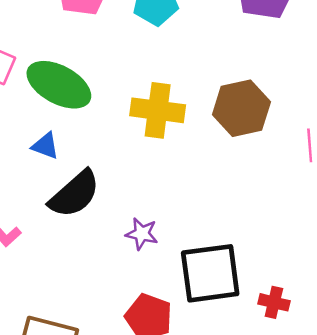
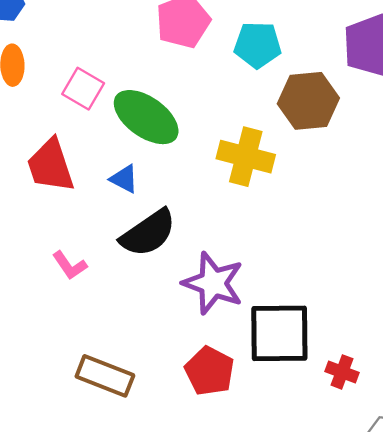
brown hexagon: (241, 108) -> (308, 101), moved
purple star: (142, 234) -> (213, 283), size x1.8

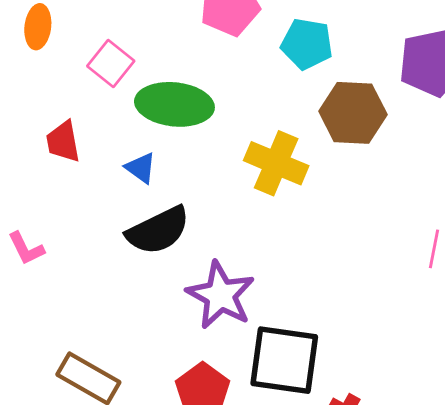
green ellipse: (146, 117) -> (174, 104), turned -38
red trapezoid: (51, 166) -> (63, 142), size x0.7
pink L-shape: (70, 265) -> (26, 248), moved

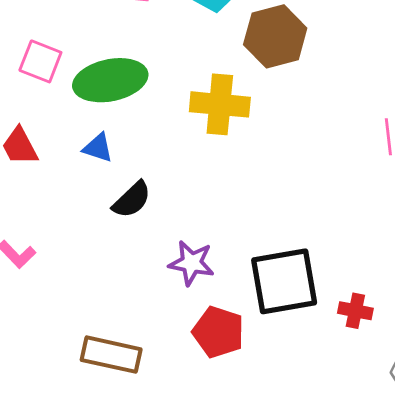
black semicircle: (158, 230) -> (132, 200), size x0.7
purple star: (221, 295) -> (191, 263), moved, size x0.7

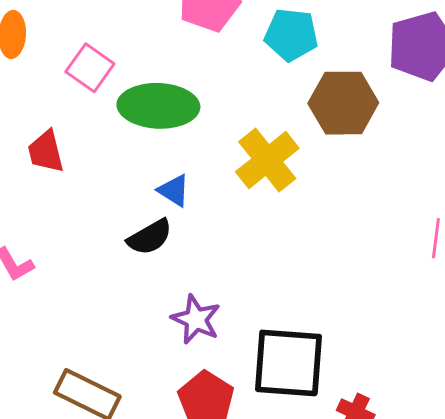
yellow cross: (220, 104) -> (267, 160), turned 32
blue triangle: (98, 148) -> (174, 190), moved

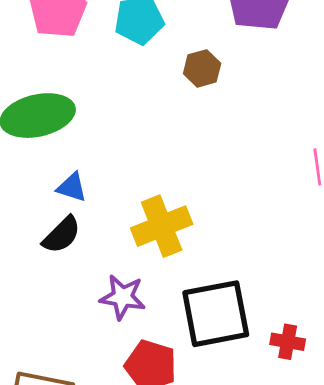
brown hexagon: (343, 103) -> (202, 68), size x0.6
yellow cross: (267, 160) -> (162, 226), moved, turned 32

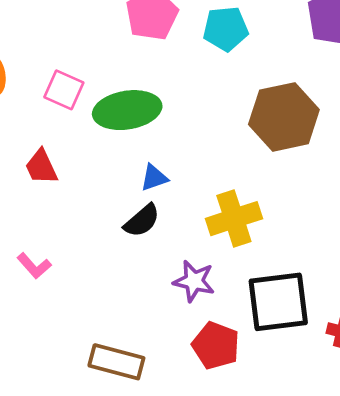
brown hexagon: (202, 68) -> (284, 117), moved, size x2.0
blue triangle: (72, 187) -> (154, 178), turned -40

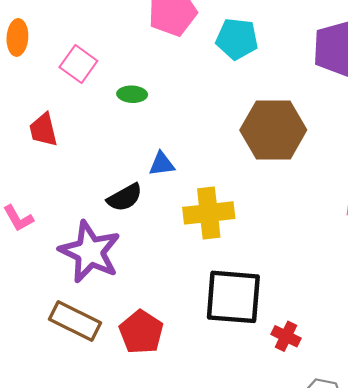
green ellipse: (127, 110) -> (132, 94), size x0.5
blue triangle: (154, 178) -> (162, 164), moved
purple star: (194, 281) -> (90, 252), moved, size x1.6
red pentagon: (216, 346) -> (141, 332), moved

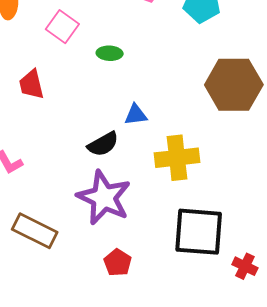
purple star: (90, 252) -> (104, 198), moved
brown rectangle: (75, 321) -> (35, 231), moved
red pentagon: (141, 332) -> (118, 263), size x0.7

